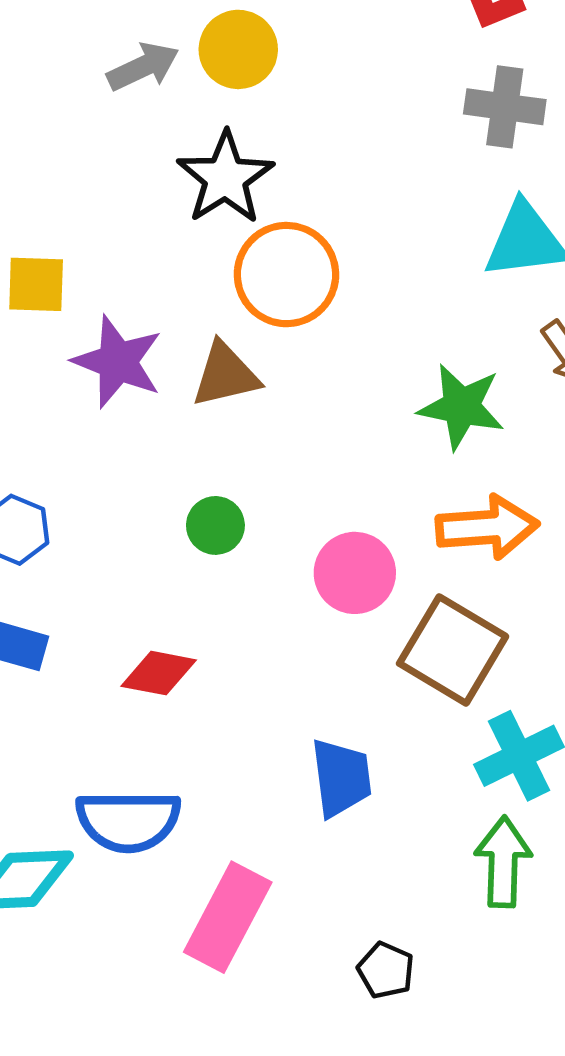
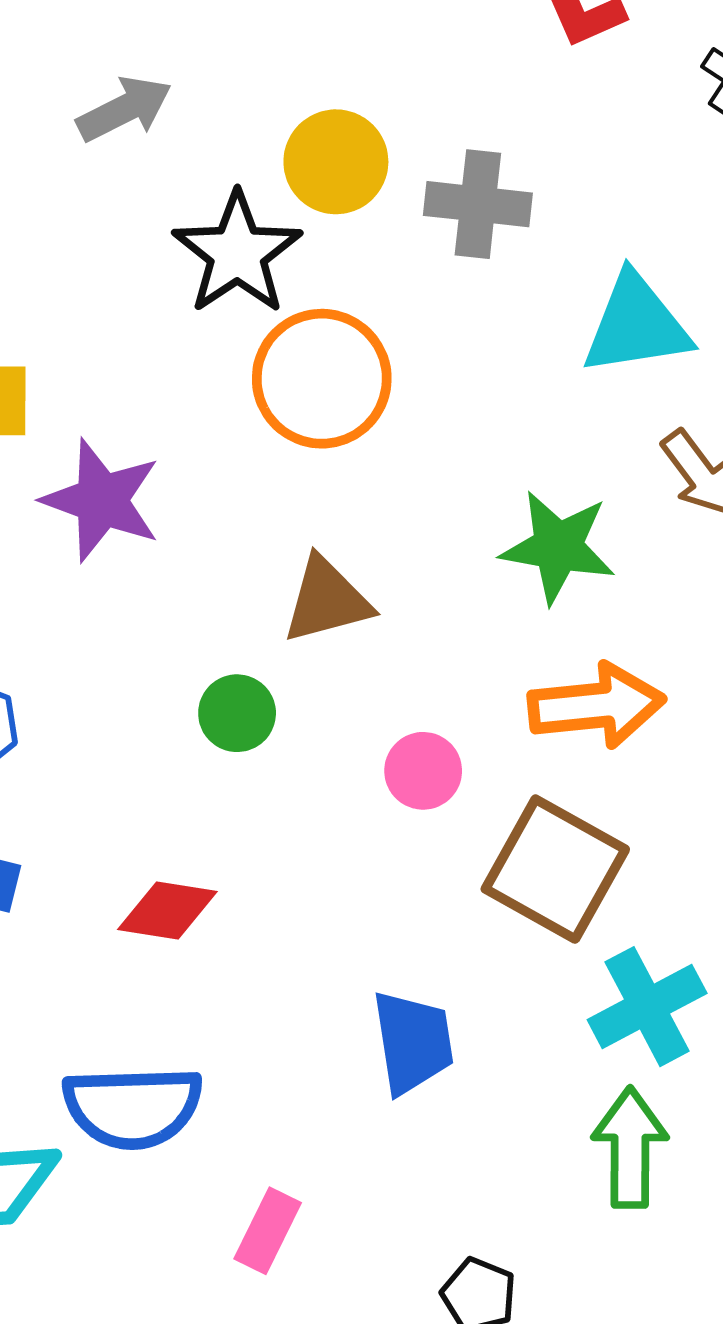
yellow circle: (238, 49) -> (336, 162), moved
gray cross: (505, 107) -> (478, 204), moved
brown triangle: (225, 375) -> (327, 600), moved
pink circle: (355, 573) -> (423, 771), size x0.7
pink rectangle: (228, 917) -> (268, 1231), size x0.6

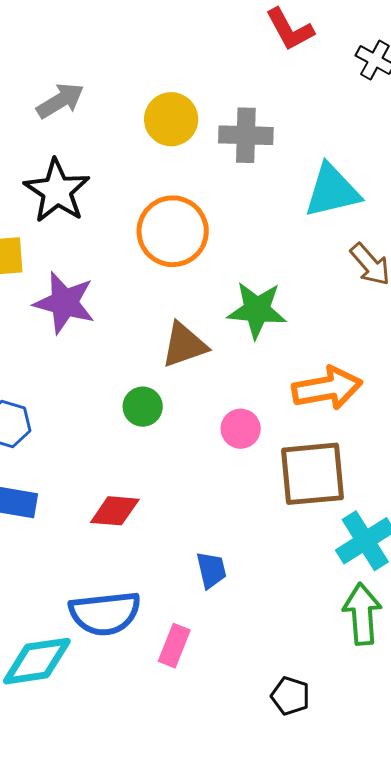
black star: (237, 253) -> (57, 191), moved
green star: (558, 547) -> (257, 310), moved
brown square: (555, 869) -> (312, 474), turned -30
blue trapezoid: (413, 1042) -> (211, 570), moved, size x0.7
pink rectangle: (268, 1231) -> (174, 646), moved

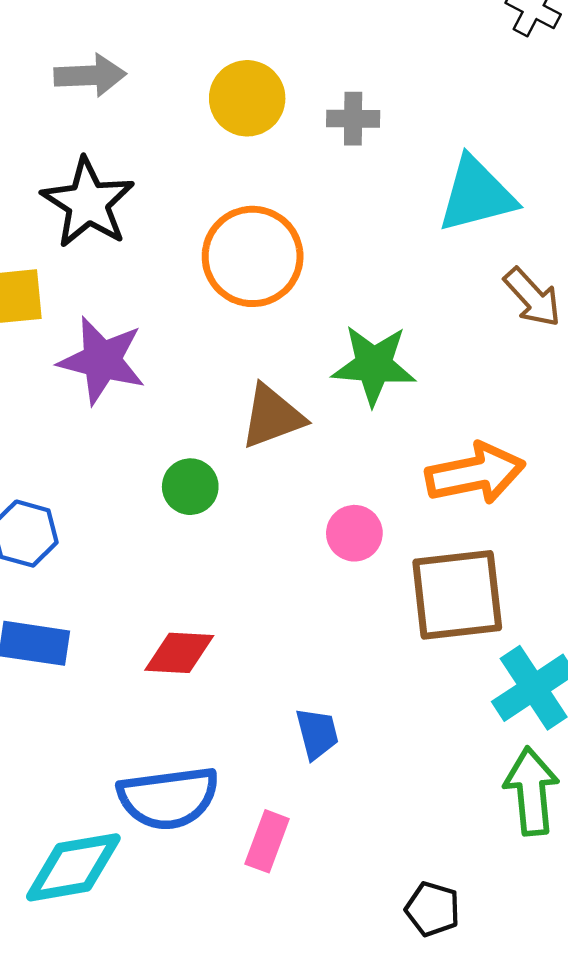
gray arrow: (60, 101) -> (90, 75), turned 30
gray cross: (246, 135) -> (353, 119), size x0.7
green circle: (143, 407) -> (190, 487), moved

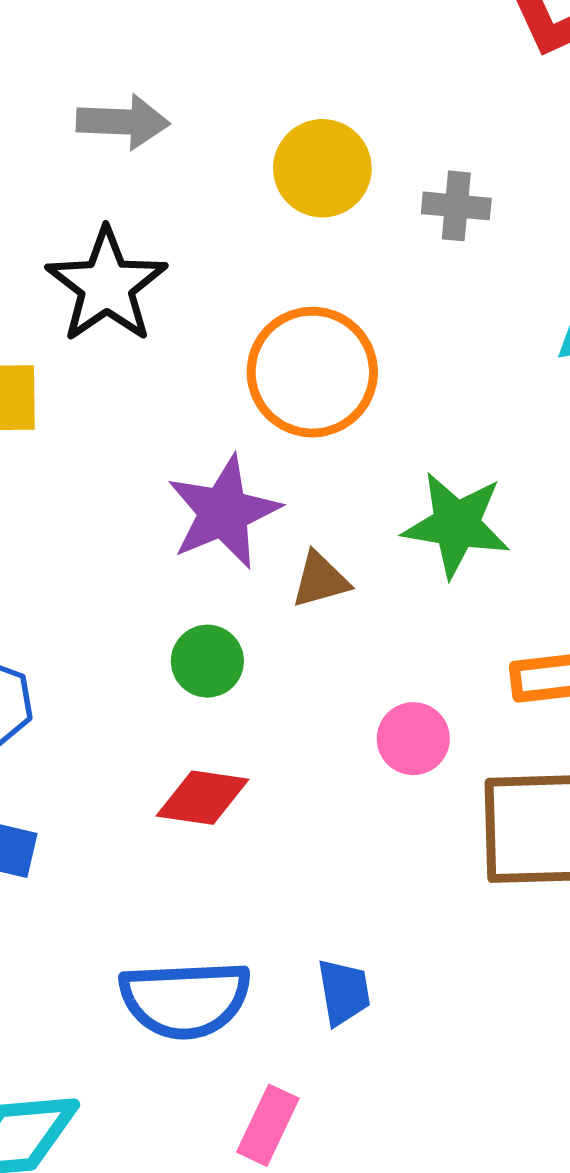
purple star: (102, 360) -> (224, 512), moved, turned 30
brown triangle: (272, 417) -> (320, 580), size x0.7
red diamond: (179, 653) -> (202, 798), moved
blue semicircle: (168, 798) -> (185, 999), moved

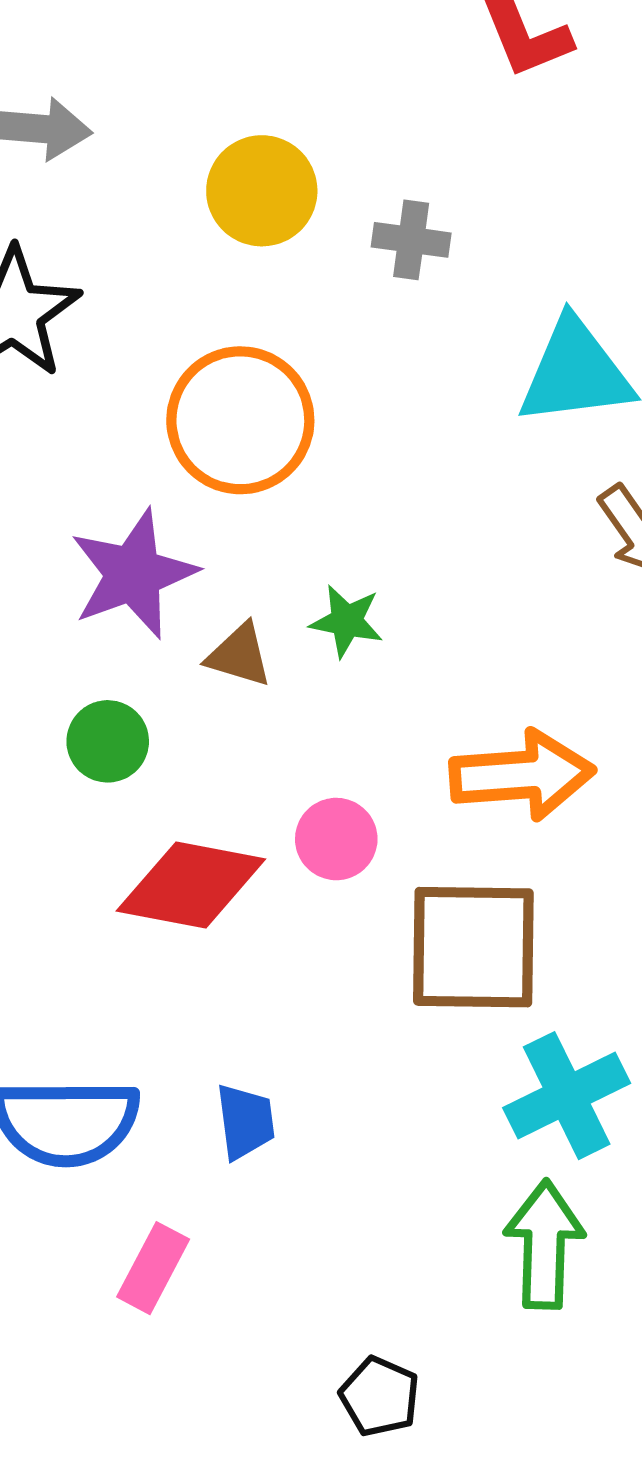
green star: (456, 525) -> (347, 621), moved, size x0.6
brown triangle: (320, 580) -> (239, 655), turned 30
red diamond: (202, 798) -> (191, 885), moved, size x1.4

